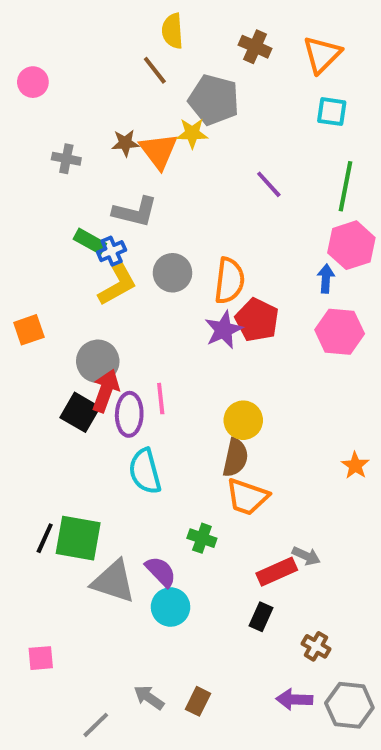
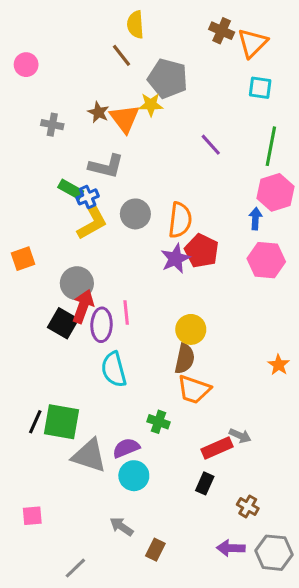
brown cross: (255, 47) -> (222, 31), moved
brown star: (125, 143) -> (98, 112), turned 30
purple semicircle: (161, 572) -> (126, 448), turned -68
gray arrow: (149, 697) -> (122, 526), moved

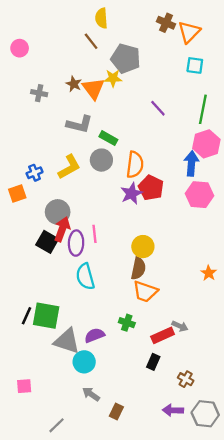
green rectangle: (71, 189) -> (108, 138), moved
blue cross: (88, 197) -> (35, 173), moved
blue arrow: (255, 219) -> (191, 163), size x1.5
green cross: (158, 422) -> (127, 323), moved
cyan circle: (134, 476) -> (84, 362), moved

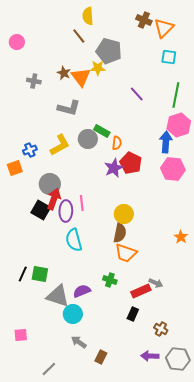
green rectangle: (108, 138) -> (102, 131), moved
orange semicircle: (135, 165) -> (117, 143), size x0.6
green square: (46, 316) -> (40, 274), size x0.7

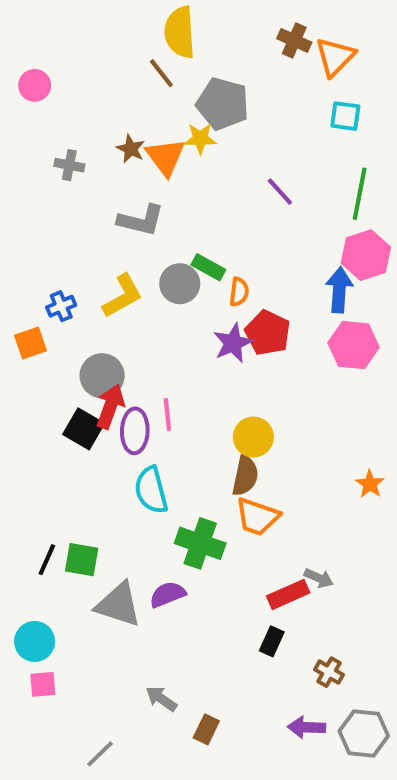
yellow semicircle: (88, 16) -> (180, 32), size x1.4
green cross: (110, 280) -> (200, 543), moved, size x1.6
cyan circle: (73, 314) -> (35, 641), moved

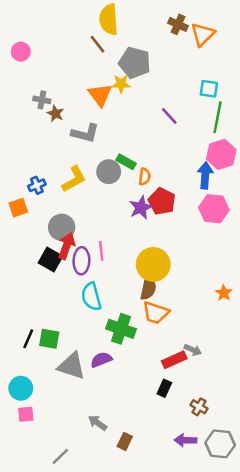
cyan square: (345, 116) -> (209, 89), moved
brown star: (131, 149) -> (55, 113), moved
yellow circle: (253, 437) -> (153, 264), size x1.4

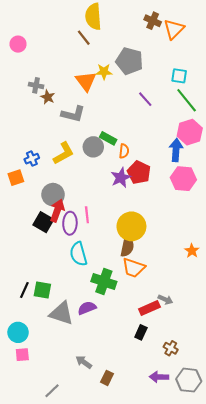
gray pentagon: (135, 63) -> (129, 61), moved
green line: (218, 117) -> (187, 100), turned -50

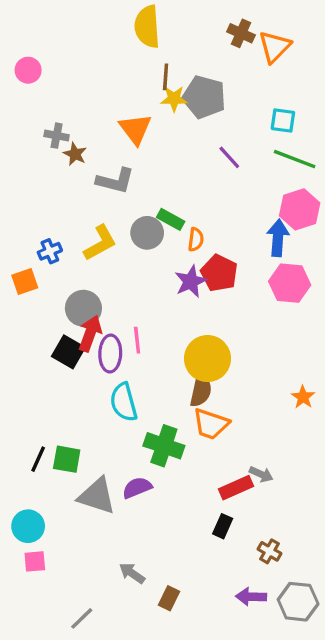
brown line: (84, 38) -> (166, 77), moved, turned 42
yellow star: (104, 72) -> (174, 99), moved
green line: (187, 100) -> (295, 159), turned -30

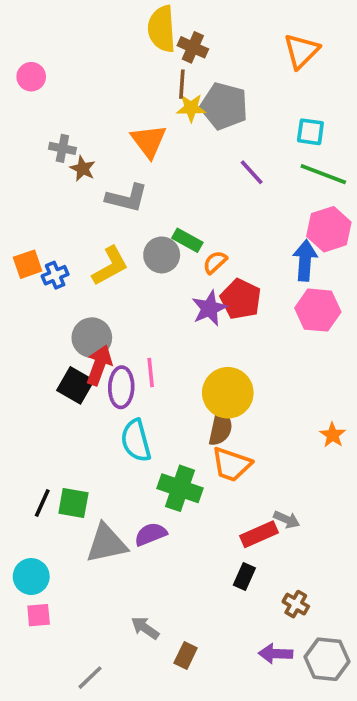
brown cross: (241, 33) -> (193, 47), moved
orange semicircle: (196, 240) -> (215, 262), turned -140
orange square: (25, 281) -> (28, 264), moved
gray triangle: (97, 496) -> (107, 543), turned -30

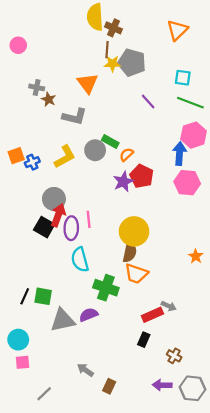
gray line: (90, 678) -> (44, 394), moved

